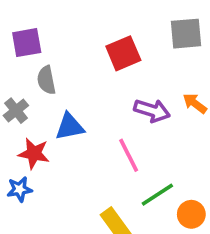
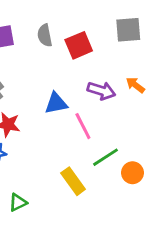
gray semicircle: (46, 80) -> (45, 35), moved
blue triangle: (70, 127) -> (56, 103), moved

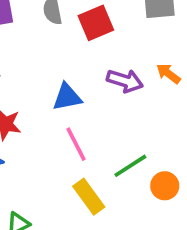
pink line: (83, 126) -> (76, 144), moved

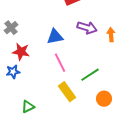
orange arrow: (168, 74) -> (111, 35), moved, turned 48
orange circle: (165, 186) -> (104, 99), moved

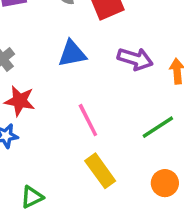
blue triangle: (55, 37) -> (72, 54), moved
green line: (90, 75) -> (158, 127), moved

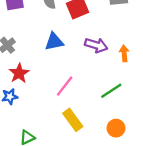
red star: (20, 101) -> (19, 73), turned 30
pink line: (88, 120) -> (65, 86), turned 65

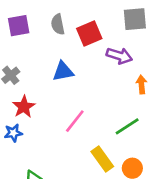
purple arrow: (96, 45) -> (119, 56), moved
yellow rectangle: (73, 120) -> (102, 159), moved

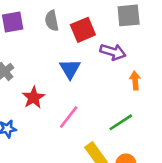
blue triangle: (63, 71) -> (70, 69), moved, turned -50
red star: (24, 107) -> (33, 98), moved

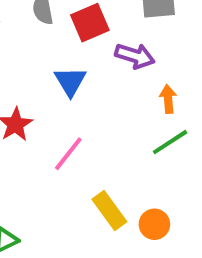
green line: (121, 122) -> (170, 142), moved

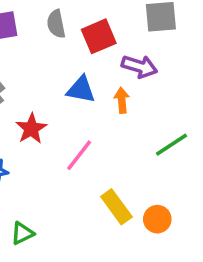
blue triangle: (70, 81) -> (81, 90), turned -48
orange arrow: (168, 99) -> (122, 100), moved

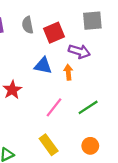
green line: (171, 145) -> (88, 107), moved
pink line: (79, 155) -> (54, 107), moved
yellow rectangle: (116, 207) -> (49, 145), moved

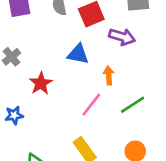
orange arrow: (68, 72) -> (109, 75), moved

